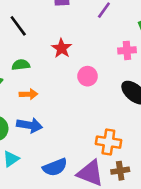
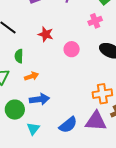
green semicircle: (21, 65) -> (19, 56), turned -64

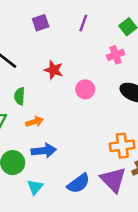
purple triangle: (96, 121) -> (113, 180), turned 40

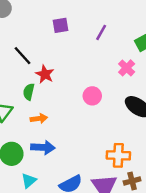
pink cross: (116, 55) -> (127, 68), turned -35
red star: (54, 70) -> (45, 74), moved

